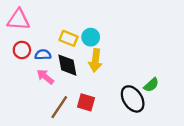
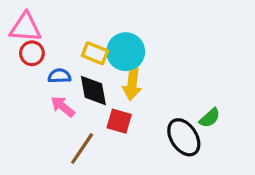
cyan circle: (91, 37) -> (126, 52), size x1.5
red circle: (22, 50) -> (32, 53), moved
red square: (86, 102) -> (119, 121), moved

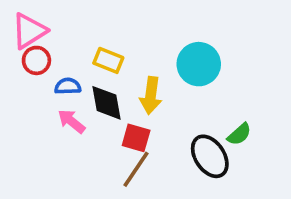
pink triangle: (26, 27) -> (29, 31), turned -36
cyan circle: (126, 52) -> (199, 64), moved
brown line: (82, 149) -> (136, 169), moved

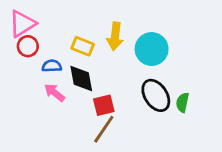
yellow arrow: (151, 95) -> (115, 36), moved
green semicircle: (239, 134) -> (183, 102), turned 144
red square: (136, 138) -> (104, 105), turned -30
black ellipse: (210, 156) -> (156, 95), moved

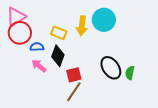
red circle: (28, 46) -> (20, 33), size x1.5
cyan circle: (152, 49) -> (104, 20), moved
black diamond: (81, 79) -> (58, 56), turned 30

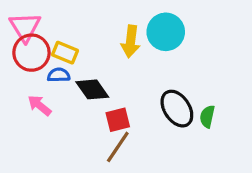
pink triangle: (16, 17) -> (25, 27), turned -30
yellow rectangle: (59, 33) -> (65, 53), moved
black diamond: (58, 56) -> (92, 89), turned -55
pink arrow: (39, 66) -> (39, 105), moved

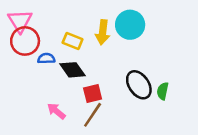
yellow rectangle: (65, 53) -> (73, 41), moved
pink arrow: (39, 105) -> (56, 111), moved

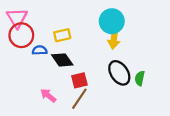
yellow arrow: (103, 32) -> (114, 38), moved
yellow rectangle: (73, 41) -> (62, 35), turned -35

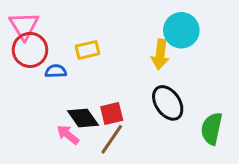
cyan circle: (112, 21) -> (181, 30), moved
black diamond: (62, 60) -> (83, 118), moved
green semicircle: (140, 78) -> (212, 129), moved, size x1.5

